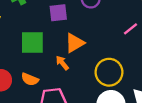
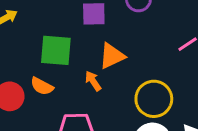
orange semicircle: (30, 79) -> (42, 86), moved

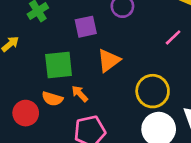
orange arrow: (93, 81) -> (80, 94), moved

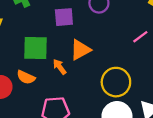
orange arrow: (80, 94) -> (60, 67), moved

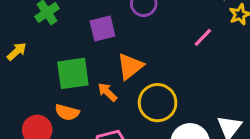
yellow circle: (116, 82) -> (158, 103), moved

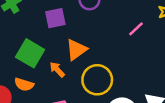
green square: (73, 73) -> (30, 53), turned 36

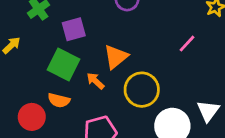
purple square: (55, 18) -> (74, 29), moved
pink line: (136, 29) -> (187, 44), moved

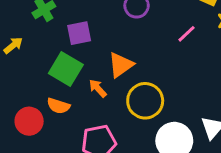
pink line: (187, 44) -> (187, 34), moved

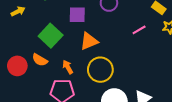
purple square: (79, 33) -> (77, 15), moved
orange arrow: (98, 88) -> (68, 67), moved

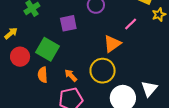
orange triangle: (89, 41) -> (112, 44), moved
orange semicircle: (40, 60) -> (43, 75), turned 70
red circle: (17, 66) -> (20, 57), moved

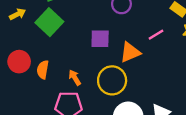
purple square: (68, 23) -> (100, 39), moved
green square: (47, 49) -> (49, 22), moved
red circle: (20, 57) -> (19, 62), moved

